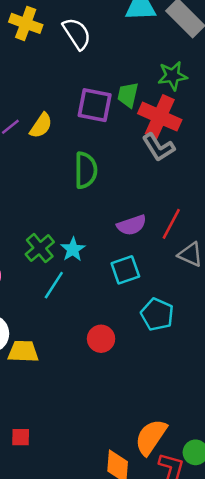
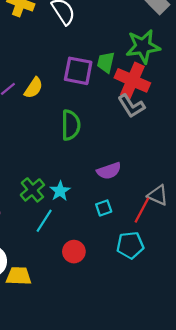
green star: (173, 76) -> (143, 46), size x1.4
red line: (171, 224) -> (142, 210), moved
cyan square: (125, 270) -> (104, 208), size x0.7
cyan pentagon: (157, 314) -> (130, 245), turned -30
red circle: (101, 339) -> (74, 252), moved

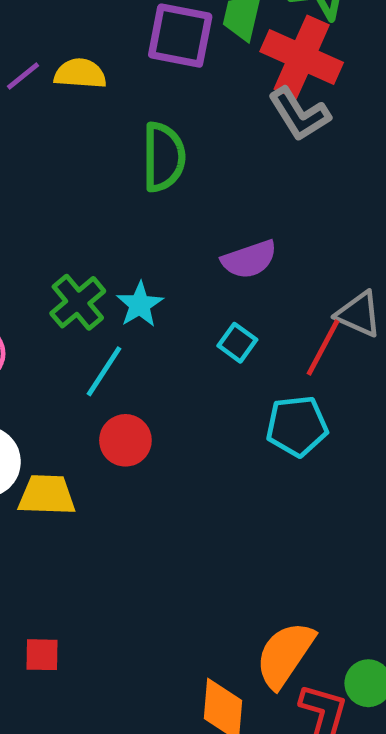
yellow semicircle: (33, 88) -> (80, 74), turned -120
cyan square: (104, 208) -> (237, 343), turned -35
red circle: (74, 252) -> (125, 440), moved

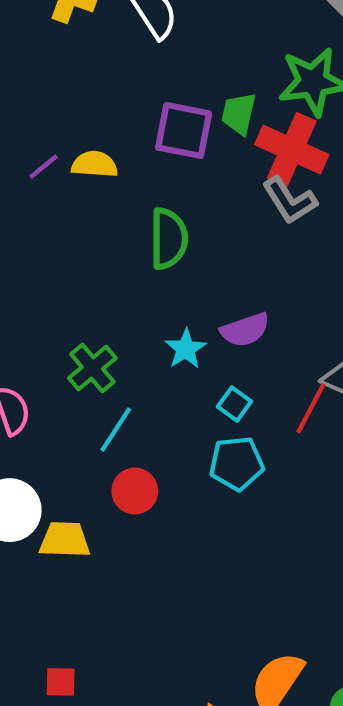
cyan star: (140, 305) -> (186, 349), moved
cyan pentagon: (297, 426) -> (237, 463), moved

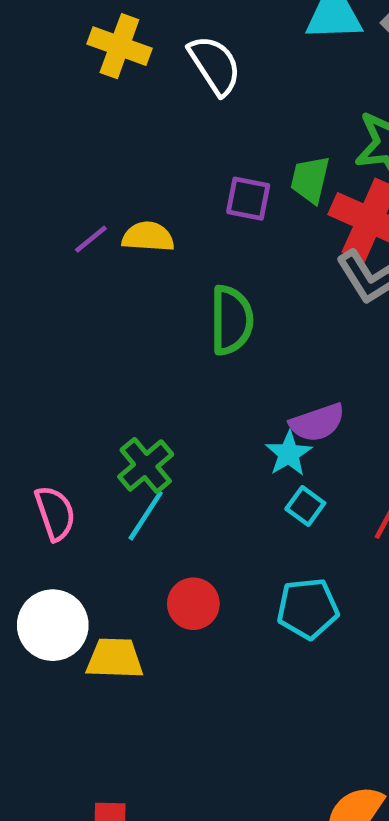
purple square: (184, 130) -> (248, 199), size x0.7
cyan star: (186, 349) -> (289, 454), moved
cyan line: (116, 430) -> (146, 516), moved
cyan pentagon: (237, 463) -> (308, 608), moved

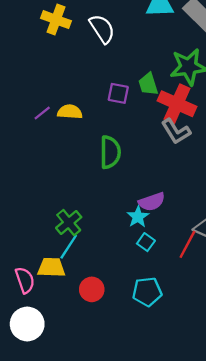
green trapezoid: (310, 180) -> (148, 84), turned -30
pink semicircle: (55, 513) -> (25, 280), moved
white circle: (53, 625) -> (27, 324), moved
yellow trapezoid: (115, 659) -> (51, 267), moved

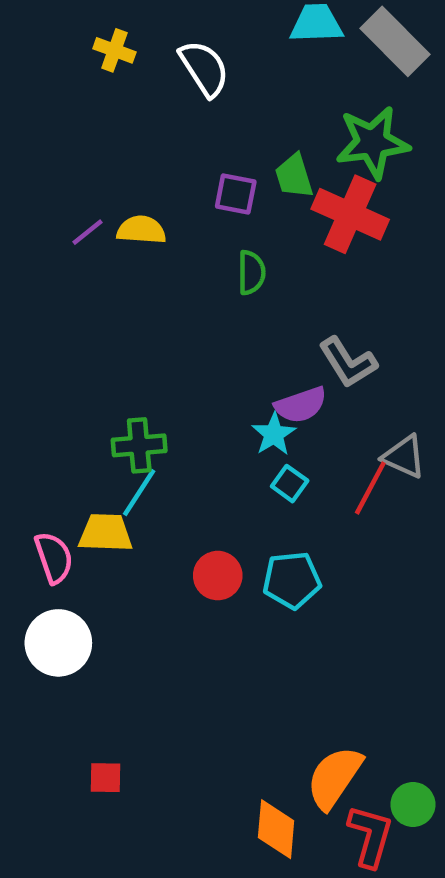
yellow cross: (56, 20) -> (114, 50), size x0.7
gray L-shape: (176, 131) -> (348, 362), moved
green semicircle: (110, 152) -> (251, 273), moved, size x0.7
green cross: (69, 223) -> (139, 445), turned 35
red circle: (92, 289) -> (218, 576), moved

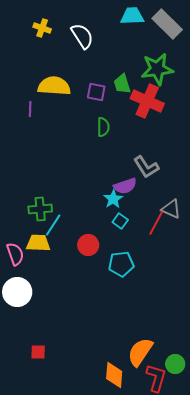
yellow semicircle: (141, 230) -> (54, 86), moved, size x1.5
purple line: (88, 232) -> (30, 109), turned -49
green cross: (139, 445) -> (40, 209), moved
red circle: (218, 576) -> (88, 245), moved

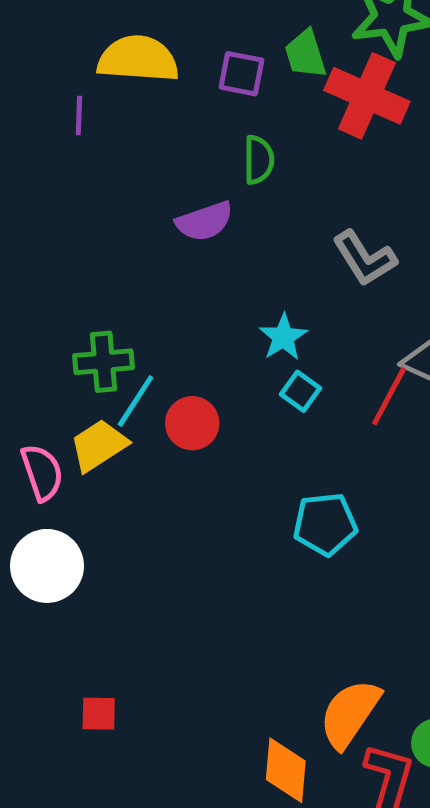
purple semicircle: (125, 186) -> (204, 221), moved
yellow trapezoid: (38, 243) -> (99, 445), turned -35
red circle: (88, 245) -> (192, 423), moved
cyan pentagon: (121, 264) -> (325, 524), moved

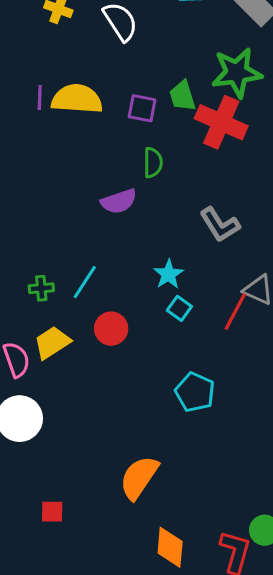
purple line: (79, 116) -> (40, 97), moved
green cross: (104, 362) -> (41, 288), moved, size x0.7
cyan line: (136, 401) -> (85, 282), moved
cyan pentagon: (325, 524) -> (195, 392), turned 30
orange semicircle: (350, 714) -> (139, 477), moved

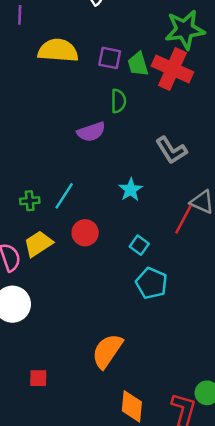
green trapezoid: (182, 96) -> (138, 64), moved
purple line: (40, 97) -> (20, 15), moved
cyan square: (179, 308) -> (139, 245), moved

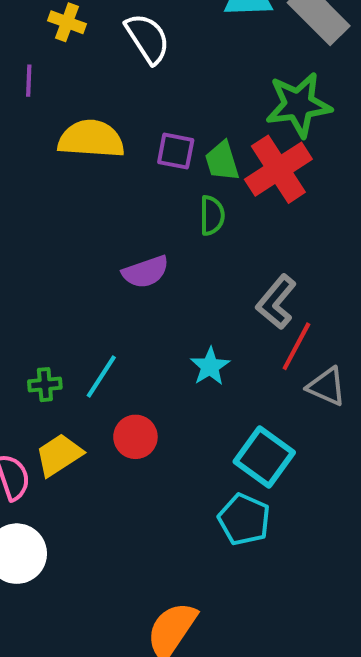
red cross: (172, 69) -> (278, 169), turned 33
green semicircle: (118, 101) -> (212, 215), moved
gray L-shape: (171, 150) -> (276, 302), turned 72
red line: (184, 219) -> (296, 346), moved
cyan square: (139, 245) -> (264, 457), moved, size x1.8

